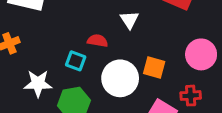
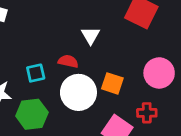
red semicircle: (97, 41) -> (68, 61), moved
cyan square: (76, 61) -> (36, 73), turned -36

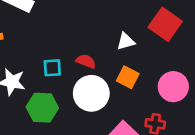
white triangle: (91, 36) -> (126, 41), moved, turned 36
orange square: (112, 83) -> (128, 77), moved

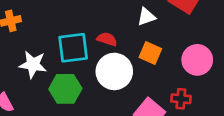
cyan square: (52, 68) -> (73, 48), size x1.6

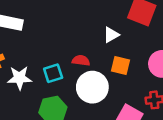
cyan square: (73, 48) -> (53, 73), size x0.7
white star: (33, 64) -> (19, 78), moved

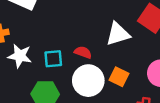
white triangle: (111, 35) -> (118, 34), size x1.5
orange square: (120, 65) -> (119, 77), moved

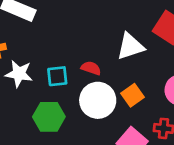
orange square: (119, 77) -> (133, 95), turned 30

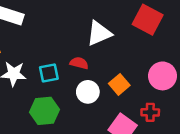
white triangle: (130, 46) -> (99, 33), moved
white circle: (98, 100) -> (88, 92), size x0.7

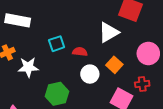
white triangle: (99, 33) -> (109, 32), moved
cyan square: (49, 73) -> (57, 44), moved

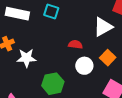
cyan square: (57, 44) -> (51, 11), moved, turned 35

